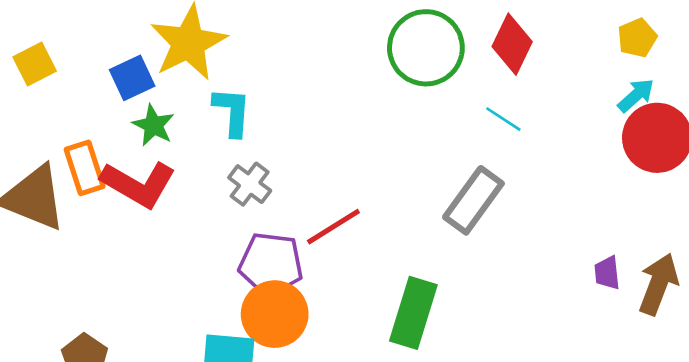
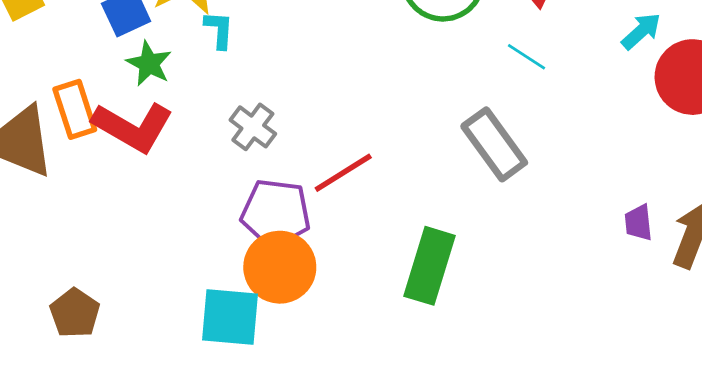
cyan arrow: (636, 95) -> (641, 31), moved
cyan L-shape: (232, 112) -> (219, 30), moved, size x0.7
gray rectangle: (473, 200) -> (494, 144), turned -72

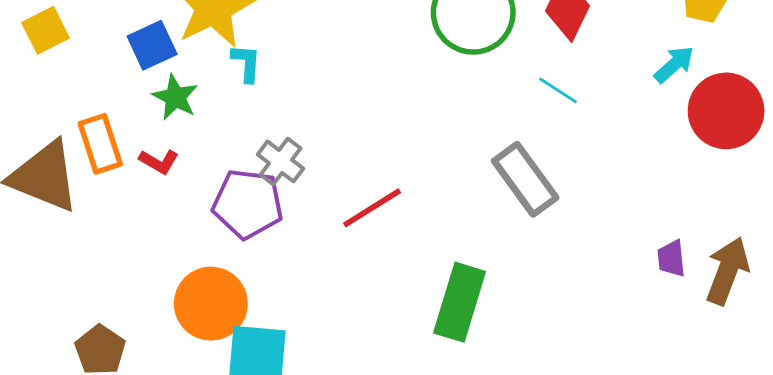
red L-shape: (133, 127) -> (159, 161), size x0.5
purple pentagon: (276, 213) -> (248, 204), moved
orange circle: (280, 267) -> (211, 304), moved

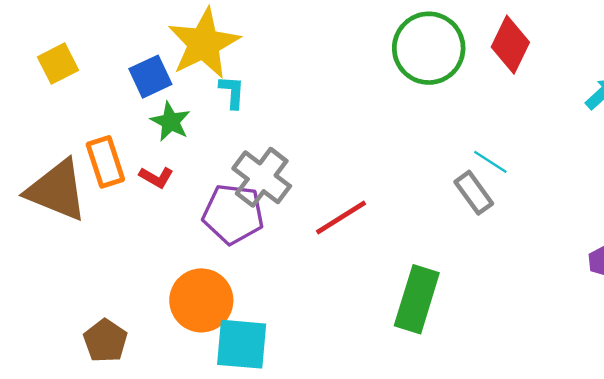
cyan line: (558, 90) -> (490, 162), moved
gray cross: (281, 161) -> (262, 177), size x1.4
gray rectangle: (525, 179) -> (474, 193), size x0.7

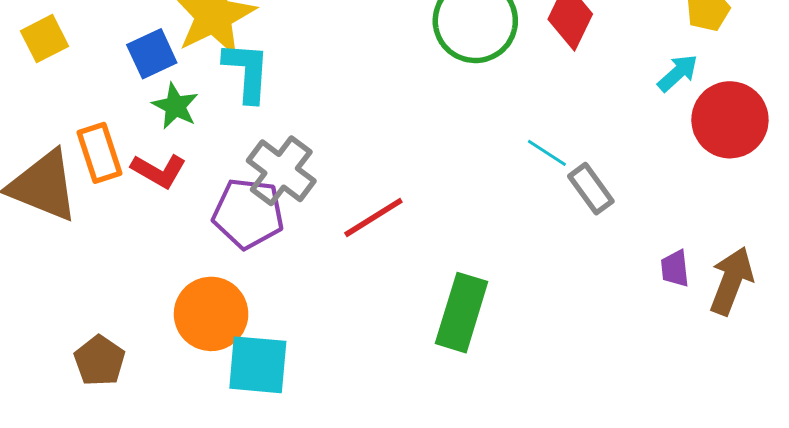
cyan L-shape: (232, 92) -> (247, 72), size x1.6
red L-shape: (156, 177) -> (159, 171), size x1.4
gray rectangle: (474, 193) -> (591, 189), moved

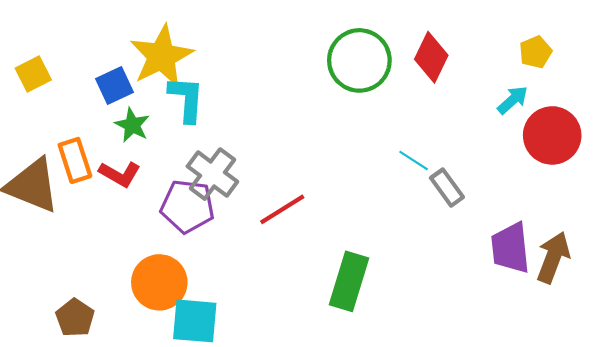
purple trapezoid: (675, 268) -> (510, 248), size x1.8

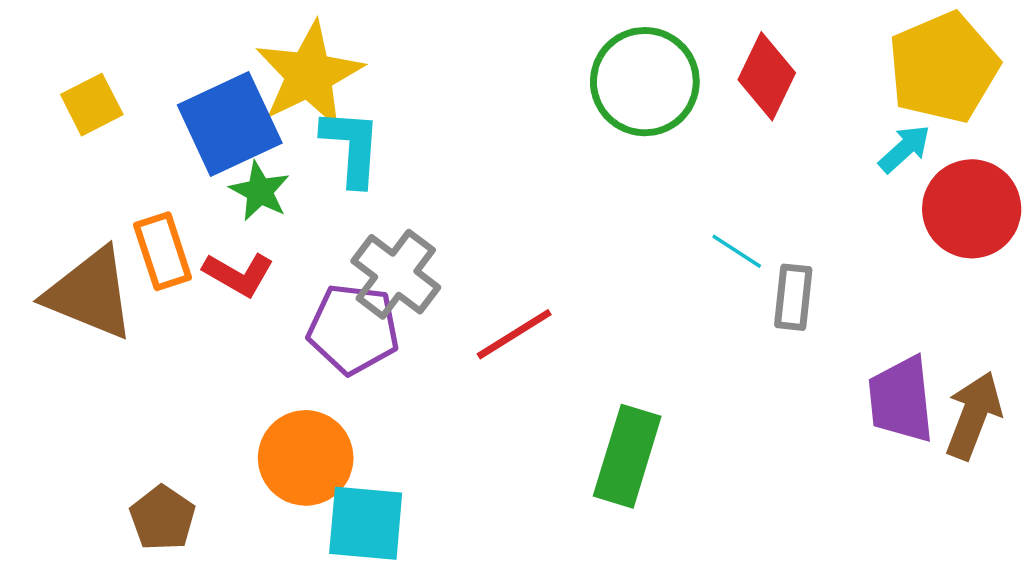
yellow pentagon: (535, 52) -> (943, 67), size x2.0
blue square: (115, 85) -> (230, 124), size x1.6
gray rectangle: (447, 188) -> (793, 297), turned 42

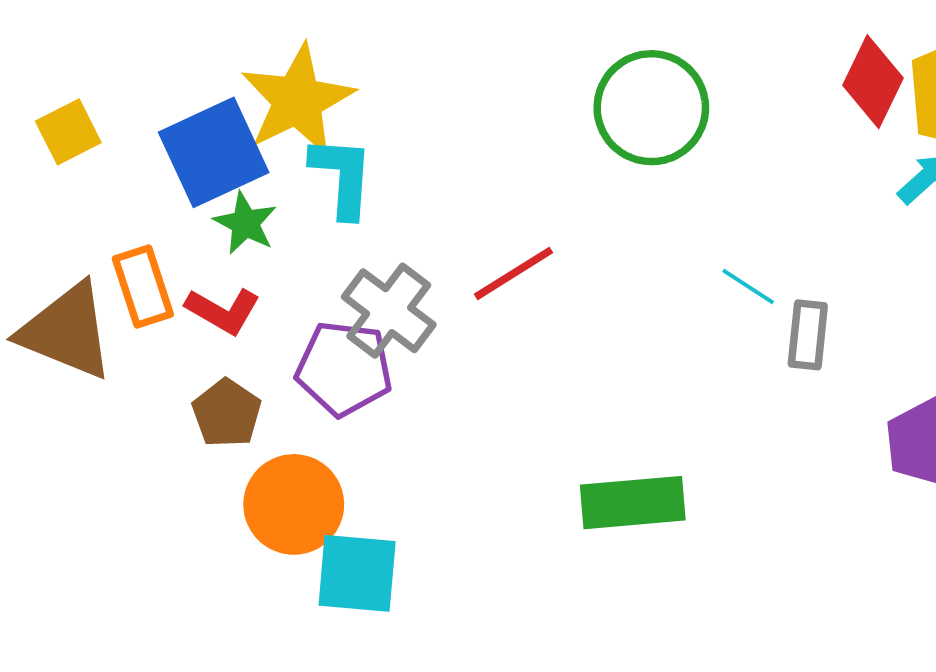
red diamond: (767, 76) -> (873, 82), moved
red line: (514, 334) -> (514, 273), moved
green rectangle: (627, 456) -> (633, 503), turned 68
brown pentagon: (163, 518) -> (227, 413), moved

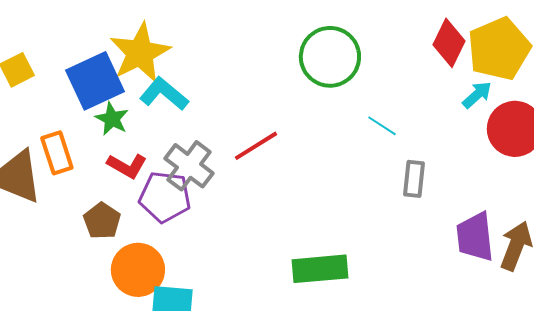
cyan L-shape: (342, 177) -> (164, 94), turned -54
cyan line: (748, 286) -> (382, 126), moved
red L-shape: (223, 311) -> (127, 166), moved

